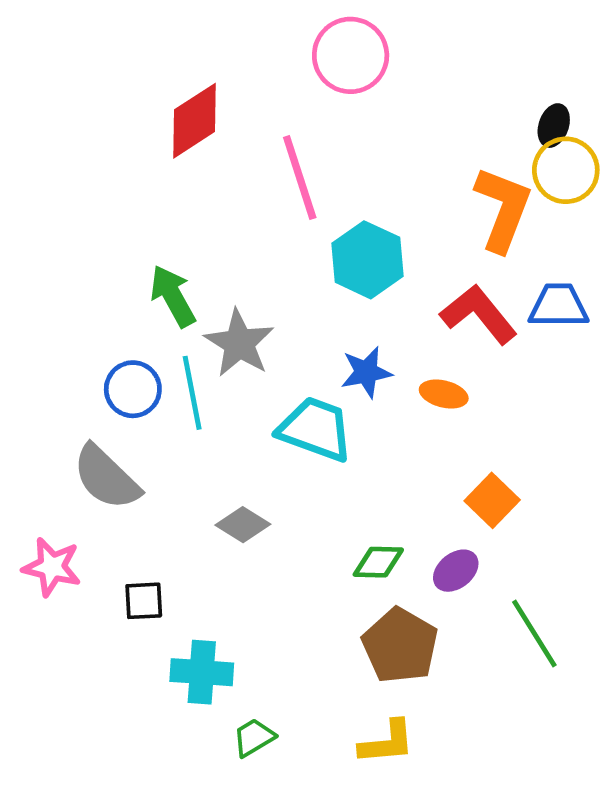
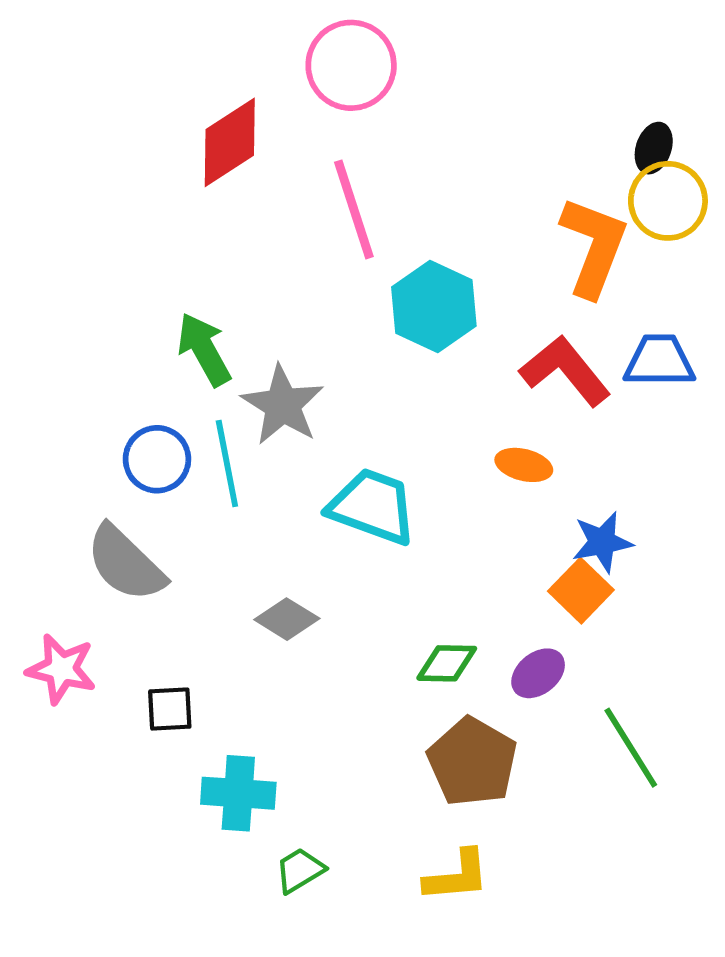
pink circle: (351, 55) -> (351, 65), moved
blue star: (366, 372) -> (602, 542), moved

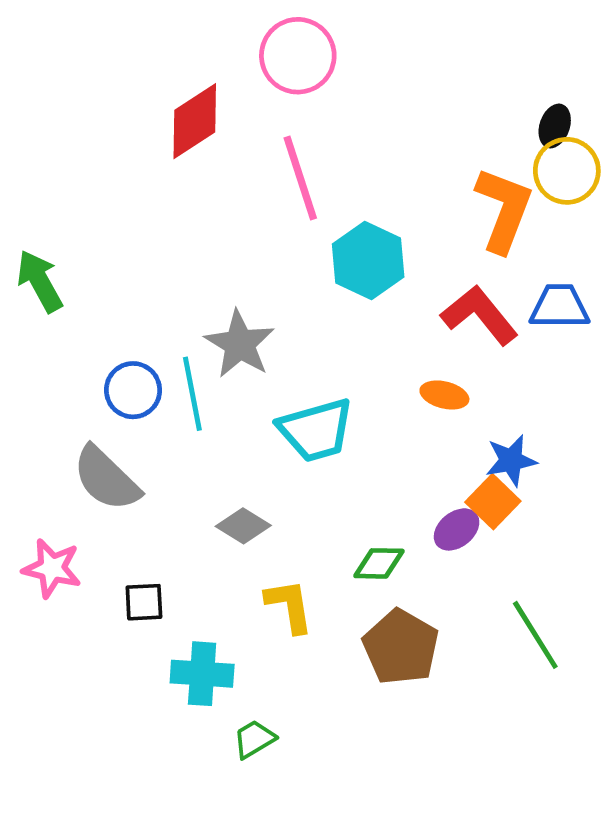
green arrow: (204, 349) -> (40, 281), moved
cyan trapezoid: (372, 506) -> (316, 430), turned 144
purple ellipse: (538, 673) -> (457, 529), moved
yellow L-shape: (457, 876) -> (289, 606), moved, turned -94

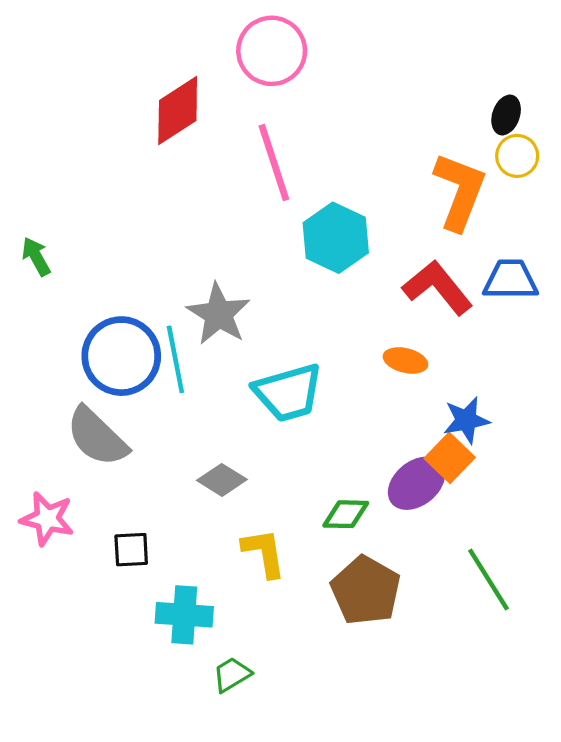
yellow circle: (567, 171) -> (517, 156), size x0.7
green arrow: (40, 281) -> (36, 257), size x0.7
blue circle: (133, 390) -> (121, 356), size x1.5
purple ellipse: (457, 529) -> (417, 483), size x1.4

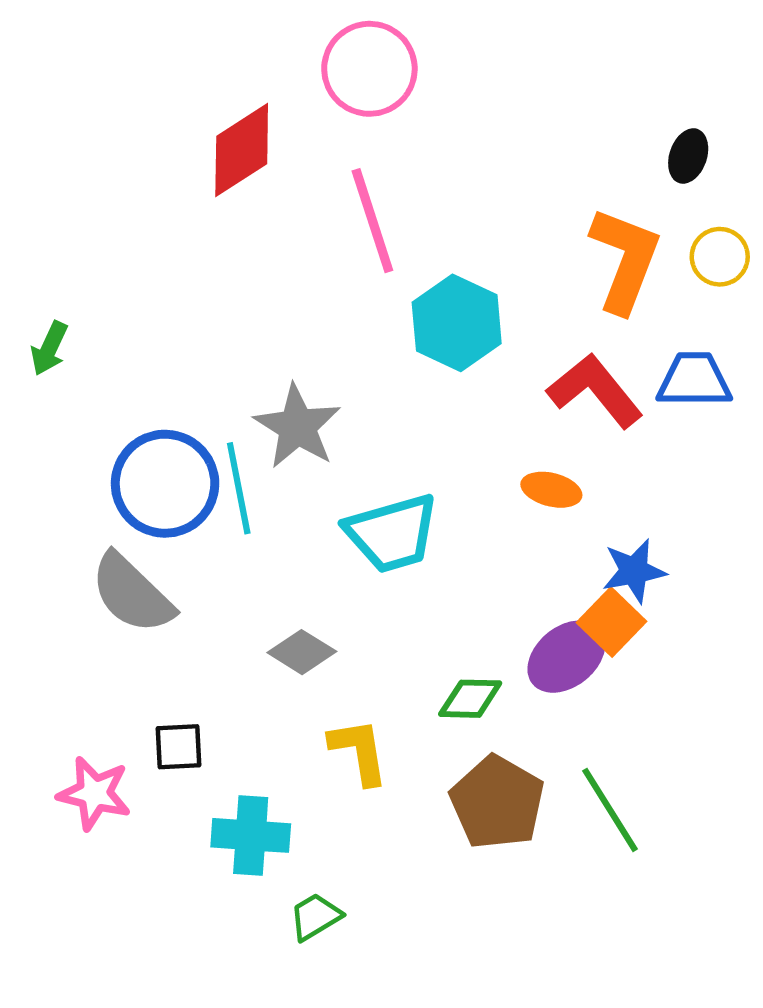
yellow circle: (517, 156) -> (720, 257), moved
green arrow: (36, 257) -> (49, 348), turned -126
pink star: (47, 519) -> (94, 793), moved
green line: (488, 579) -> (610, 810), moved

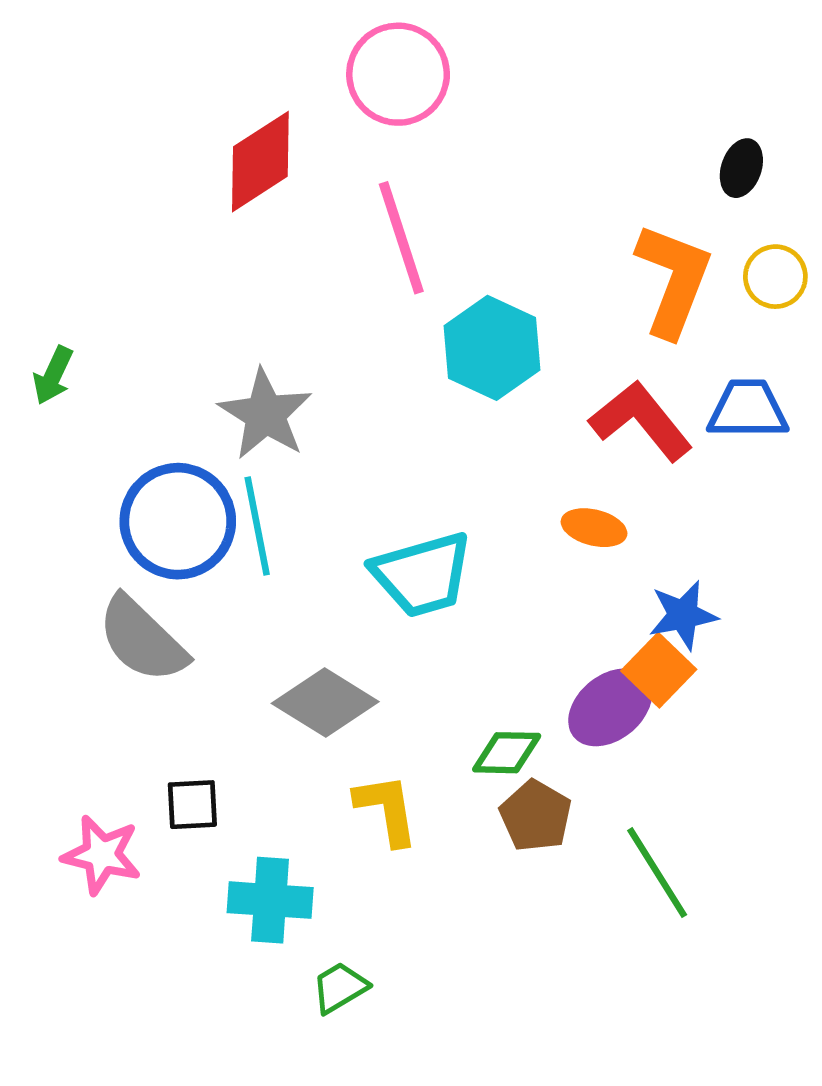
gray star: (297, 427) -> (265, 414), moved
gray diamond: (302, 652) -> (325, 703), size x1.4
brown pentagon: (497, 802) -> (536, 816), moved, size x0.7

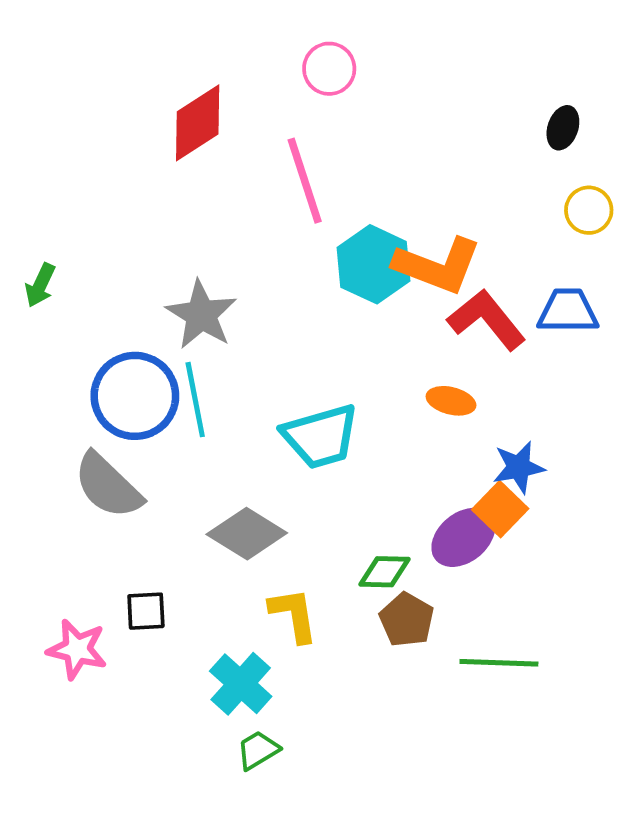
pink circle: (398, 74) -> (329, 69), moved, size x0.7
orange L-shape: (673, 280) -> (437, 266), moved, turned 90
green line: (657, 873) -> (499, 663), turned -56
cyan cross: (270, 900) -> (241, 684), moved, turned 38

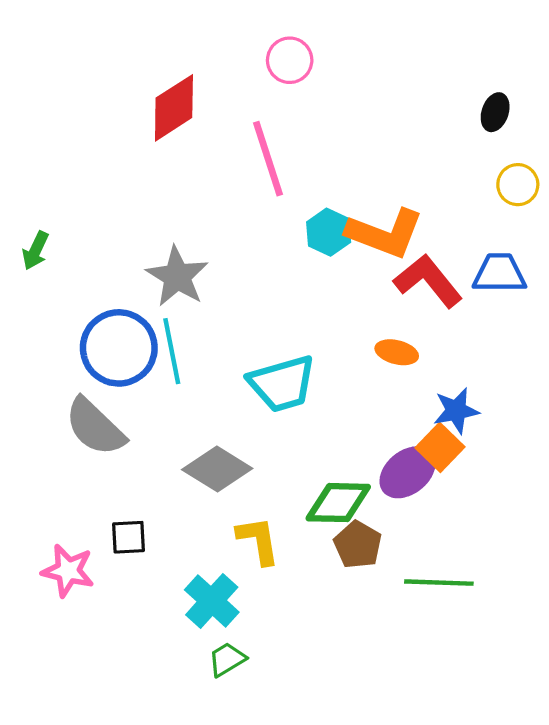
cyan hexagon: (374, 264) -> (329, 232), size x0.7
green diamond: (385, 572) -> (338, 503), size x1.4

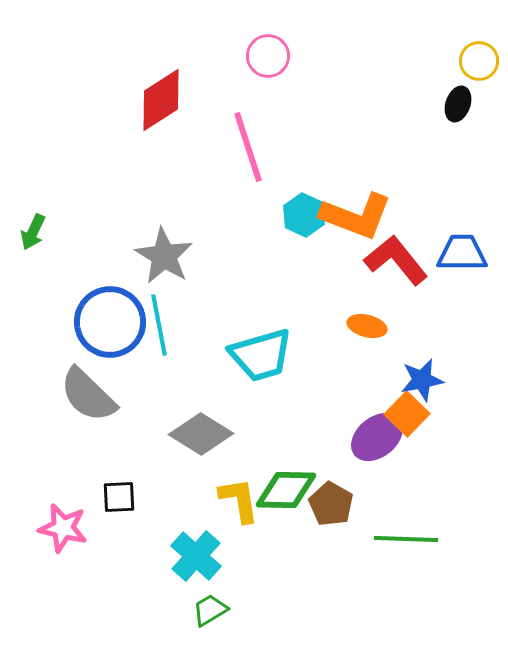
yellow circle: (518, 185) -> (479, 61), moved
green diamond: (338, 503) -> (286, 490), moved

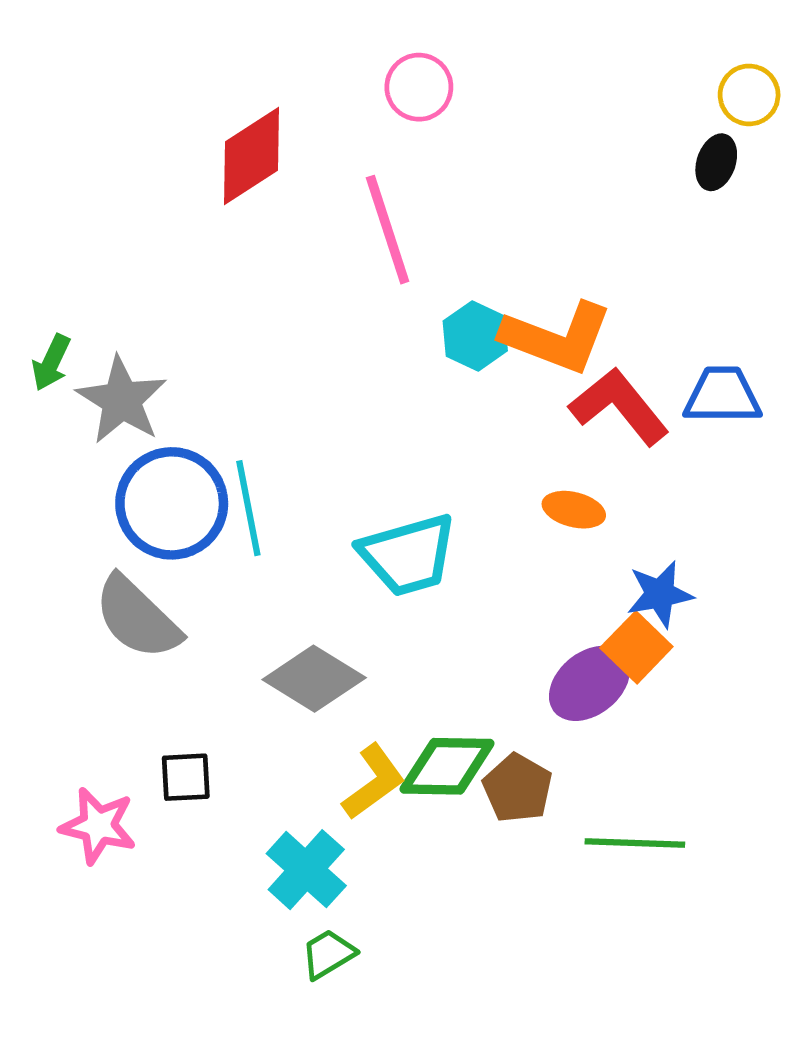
gray star: (164, 256) -> (122, 400), moved
yellow L-shape: (239, 500) -> (374, 782), turned 63

